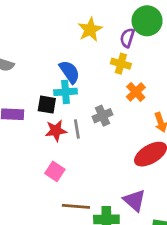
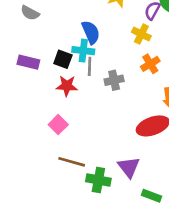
gray line: (77, 129) -> (90, 66), moved

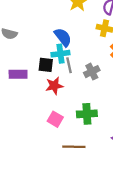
green cross: (98, 180) -> (87, 114), moved

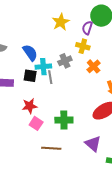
blue semicircle: (63, 37) -> (30, 53), moved
gray cross: (92, 72) -> (65, 61), moved
red star: (54, 86) -> (30, 106), moved

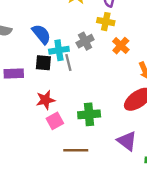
pink square: (36, 123) -> (55, 121), turned 32

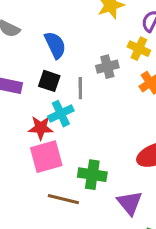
cyan cross: (59, 50) -> (61, 114), moved, turned -30
green cross: (89, 114) -> (92, 175), moved
pink square: (55, 121) -> (46, 157), size x1.5

